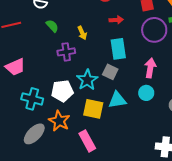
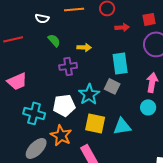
red arrow: (116, 20) -> (122, 27), moved
yellow arrow: (82, 33) -> (84, 47), turned -64
cyan triangle: (117, 100) -> (122, 126), moved

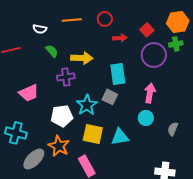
red square: (149, 19) -> (147, 30), turned -32
yellow arrow: (84, 47) -> (82, 58), size x1.5
pink trapezoid: (17, 81) -> (29, 93), moved
cyan cross: (34, 113) -> (16, 133), moved

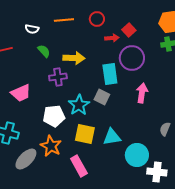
red square: (147, 30) -> (129, 30), moved
purple circle: (154, 55) -> (132, 58), moved
cyan circle: (146, 118) -> (137, 155), moved, size x1.5

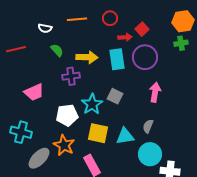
cyan rectangle: (110, 74) -> (117, 59), moved
gray semicircle: (165, 129) -> (148, 126), moved

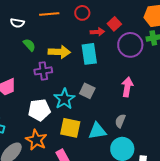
purple circle: (145, 57) -> (130, 45), moved

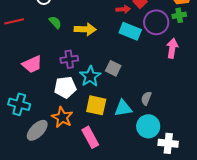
cyan rectangle: (89, 54) -> (130, 31), moved, turned -60
purple cross: (43, 71) -> (69, 59), moved
pink arrow: (127, 87) -> (172, 48), moved

